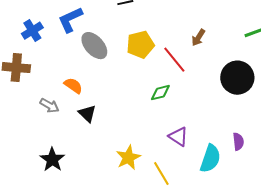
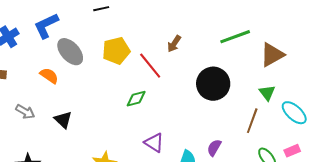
orange semicircle: (73, 86) -> (49, 76), moved
purple semicircle: (238, 142) -> (214, 148), turned -144

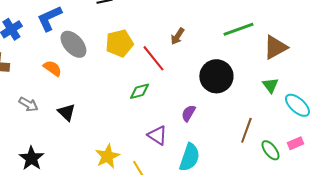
brown line: (252, 121) -> (246, 130), moved
purple semicircle: (214, 148) -> (188, 113), moved

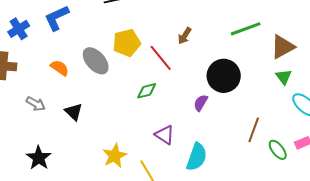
gray ellipse: (73, 44) -> (96, 61), moved
green triangle: (270, 85) -> (284, 77), moved
purple semicircle: (188, 113) -> (201, 103), moved

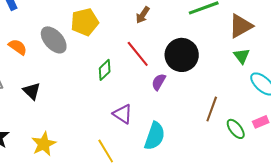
red line: (161, 58) -> (138, 54), moved
green diamond: (147, 91) -> (105, 70), turned -30
yellow star: (115, 156) -> (44, 144), moved

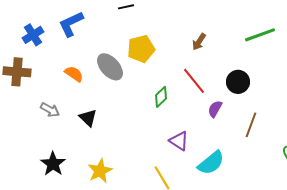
black circle: (182, 55) -> (238, 82), size x0.7
brown line: (212, 109) -> (251, 125), moved
cyan semicircle: (155, 136) -> (211, 163), turned 32

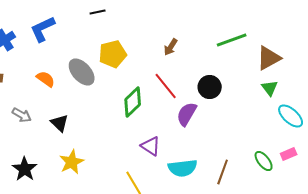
green diamond: (161, 97) -> (133, 102), size x1.4
purple semicircle: (215, 109) -> (187, 114), size x1.4
brown line: (251, 125) -> (223, 172), moved
cyan semicircle: (211, 163) -> (183, 168), turned 32
yellow star: (100, 171) -> (72, 162), moved

